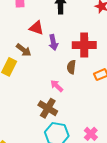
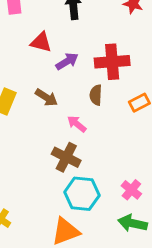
purple arrow: (53, 42) -> (67, 61), turned -105
brown arrow: (24, 50) -> (46, 97), moved

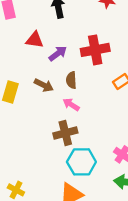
brown semicircle: (96, 95) -> (71, 80), moved
brown cross: (66, 157) -> (65, 133), turned -35

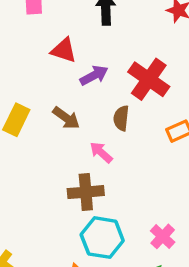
red cross: (95, 50) -> (149, 79), turned 36
brown semicircle: (71, 80) -> (121, 118), moved

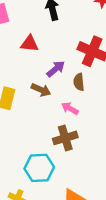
purple arrow: (94, 75) -> (56, 69), moved
cyan hexagon: (102, 238) -> (39, 168), moved

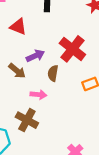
pink arrow: (70, 108) -> (38, 95), turned 140
brown cross: (65, 138) -> (27, 120), turned 30

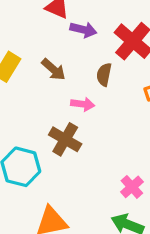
purple arrow: (35, 56) -> (83, 30), moved, turned 36

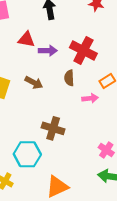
pink arrow: (83, 104) -> (90, 98), moved

